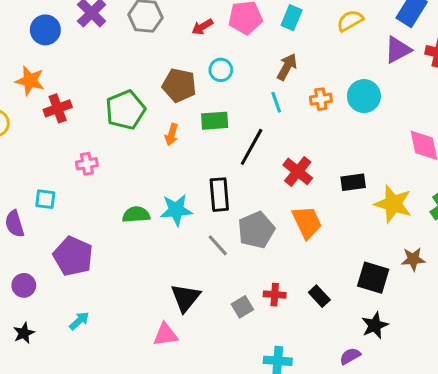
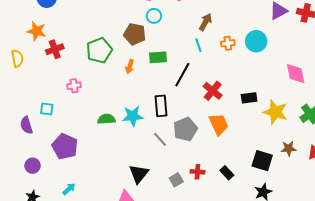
cyan circle: (221, 70) -> (154, 16), moved

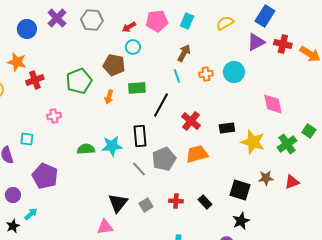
orange trapezoid: (219, 124) -> (197, 154), turned -80
gray square: (176, 180) -> (146, 205), moved
cyan arrow: (69, 189) -> (31, 214), moved

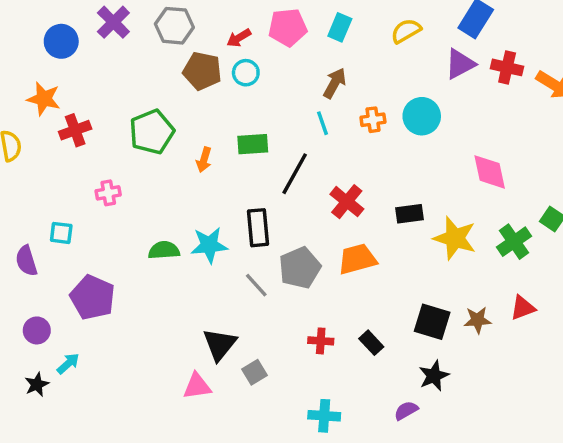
brown pentagon: (114, 65) -> (202, 71), moved
brown star: (266, 178) -> (477, 320), moved
gray square: (146, 205) -> (255, 372), moved

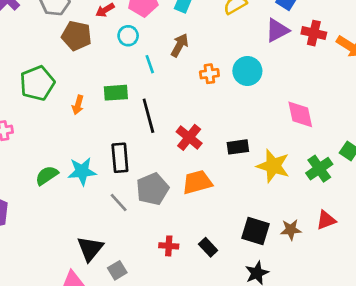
cyan circle: (246, 73) -> (128, 36), moved
cyan line: (322, 123) -> (150, 64), moved
black line: (295, 174) -> (148, 116), turned -44
green semicircle: (164, 250) -> (47, 175), turned -30

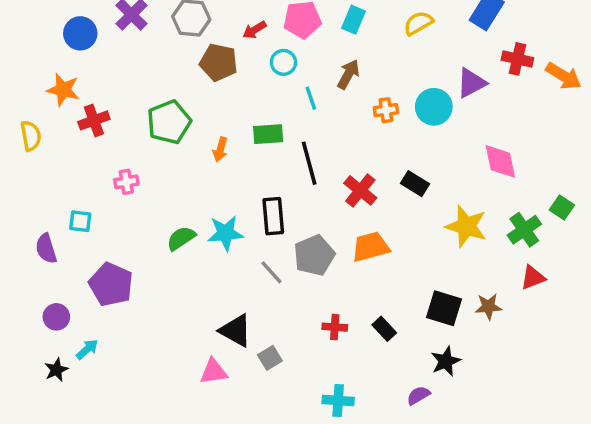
purple triangle: (277, 30) -> (471, 83), moved
black rectangle: (238, 147) -> (415, 184), moved, turned 40
red triangle: (326, 220) -> (533, 278), moved
black triangle: (90, 249) -> (236, 331), turned -40

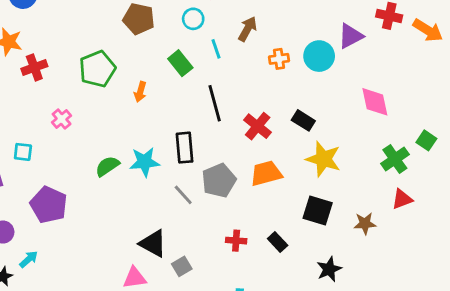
green rectangle: (268, 134) -> (180, 63), moved, turned 55
pink cross: (126, 182) -> (62, 119), turned -30
yellow star: (466, 226) -> (323, 159), moved
black square: (444, 308) -> (318, 211), moved

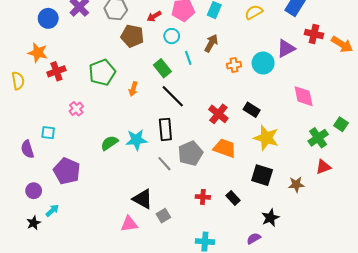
black line: (215, 103) -> (173, 96), moved, turned -30
orange trapezoid: (266, 173) -> (225, 148), turned 35

